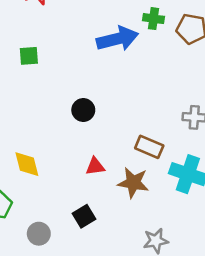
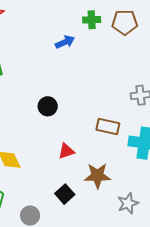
blue arrow: (117, 39) -> (65, 42), size x0.6
brown star: (133, 183) -> (98, 176), moved

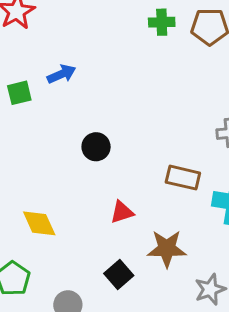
blue arrow: (65, 42) -> (61, 74), moved

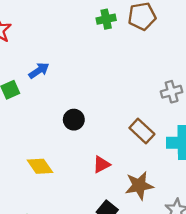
brown rectangle: (183, 178) -> (142, 131), turned 40
yellow diamond: (39, 223) -> (40, 166), moved

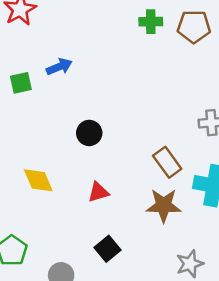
red triangle: (101, 164) -> (98, 192), moved
brown star: (139, 186) -> (164, 205), moved

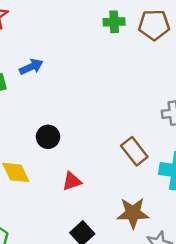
black circle: (89, 133) -> (48, 137), moved
brown star: (164, 205) -> (133, 213), moved

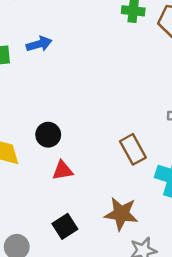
black circle: (48, 137) -> (48, 135), moved

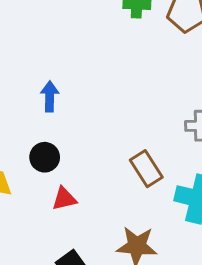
blue arrow: (39, 44) -> (50, 96), moved, turned -70

